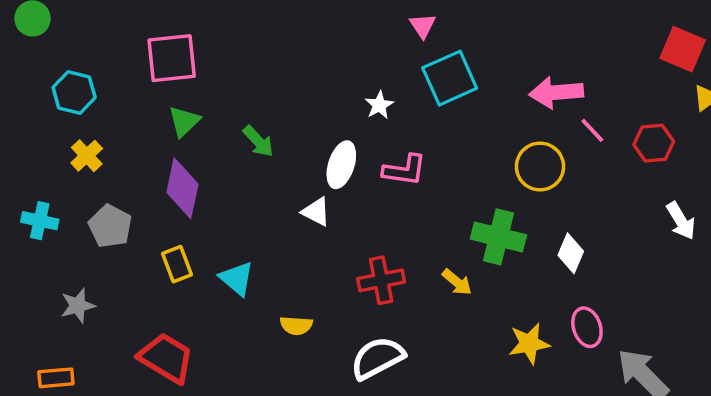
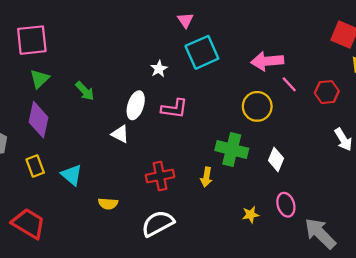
yellow arrow: (457, 282) -> (206, 177), turned 60
yellow star: (529, 344) -> (251, 215), size x0.7

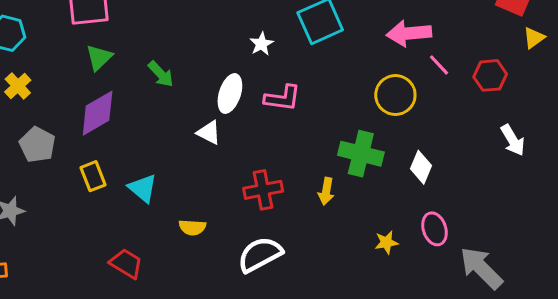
purple diamond: (38, 120) -> (98, 113), turned 48
red trapezoid: (29, 223) -> (126, 263), moved, size x0.7

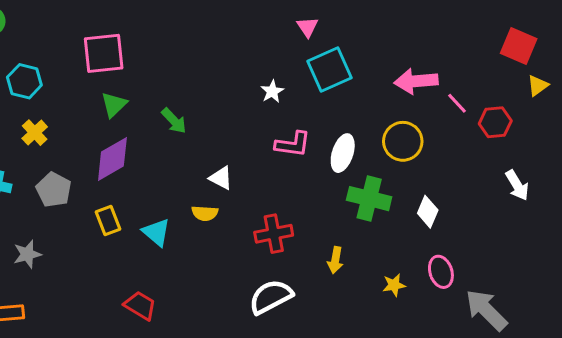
pink line: (439, 65) -> (457, 103), moved
white ellipse: (230, 94) -> (343, 153), moved
yellow arrow: (326, 191) -> (335, 260), moved
yellow semicircle: (192, 227) -> (205, 213), moved

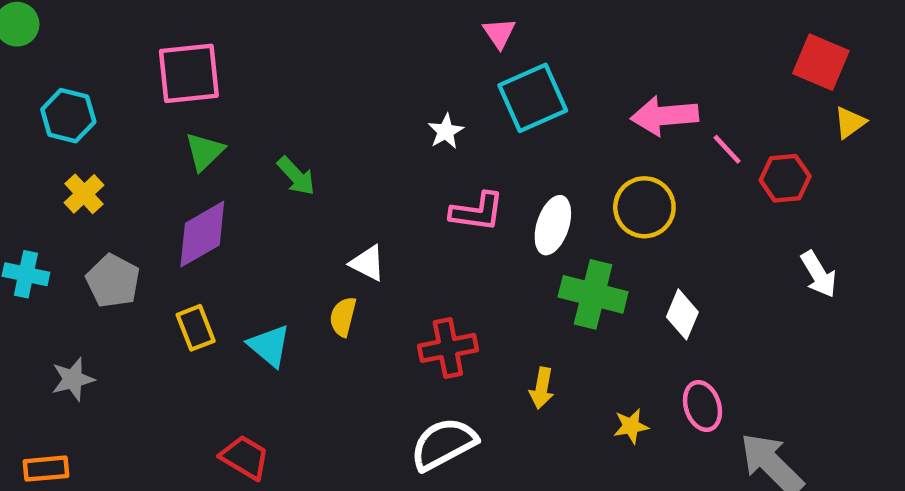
yellow semicircle: (205, 213) -> (343, 317), turned 100

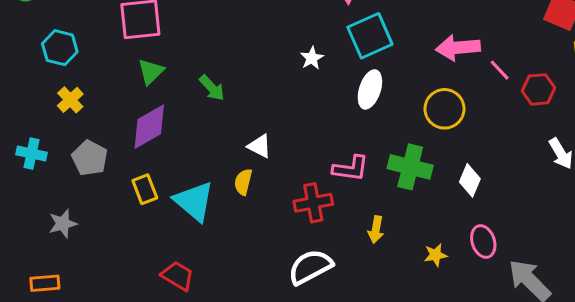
pink L-shape: (477, 212) -> (351, 168), moved
white ellipse: (553, 225) -> (370, 89), moved
cyan triangle: (269, 346) -> (194, 201), size x1.4

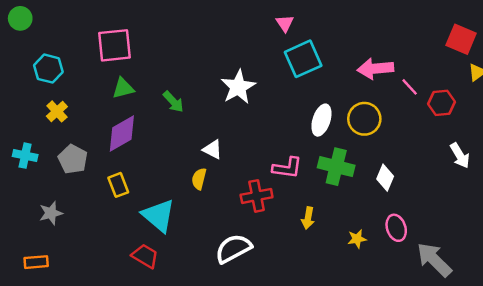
white star: (312, 58) -> (238, 87), moved, size x1.8
green triangle: (151, 72) -> (123, 88), turned 30
white ellipse: (370, 89) -> (321, 120), moved
cyan triangle: (194, 201) -> (159, 216), moved
white semicircle: (310, 267) -> (233, 249), moved

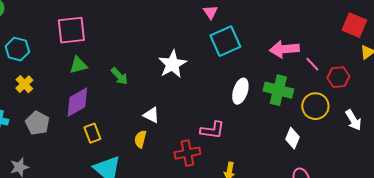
yellow circle: (364, 119) -> (315, 106), moved
green cross: (336, 167) -> (278, 90), moved
yellow rectangle: (118, 185) -> (92, 133), moved

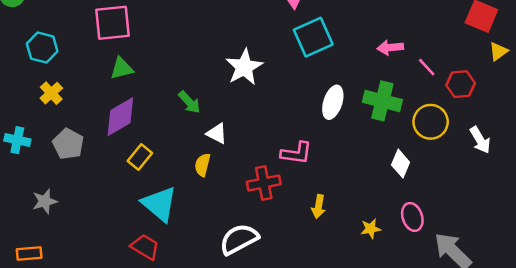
pink arrow: (284, 49) -> (390, 48), size x0.7
green arrow: (119, 76) -> (189, 102), moved
yellow rectangle: (92, 133) -> (140, 157), turned 60

